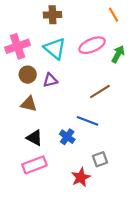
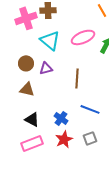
pink cross: (18, 46) -> (26, 18), moved
brown line: (100, 91) -> (77, 78), moved, turned -54
blue line: (88, 121) -> (90, 109), moved
red star: (81, 177) -> (64, 139), moved

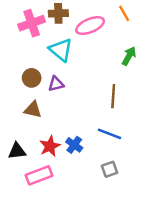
pink ellipse: (83, 37) -> (90, 26), moved
brown line: (77, 78) -> (113, 96), moved
black triangle: (32, 119) -> (17, 151), moved, turned -35
red star: (64, 139) -> (50, 146), moved

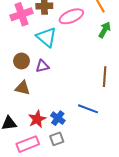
green arrow: (129, 56) -> (105, 30), moved
brown line: (113, 96) -> (105, 77), moved
gray square: (110, 169) -> (57, 139), moved

